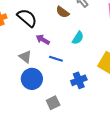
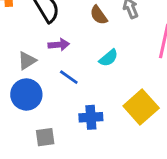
purple arrow: (43, 40) -> (59, 45), turned 128
gray triangle: (25, 57) -> (27, 61), turned 32

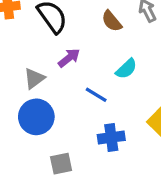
purple arrow: (59, 45) -> (69, 58), turned -30
blue line: (69, 77) -> (96, 95), moved

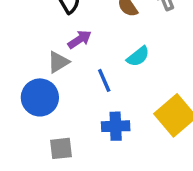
gray triangle: (34, 78) -> (58, 62), moved
blue line: (96, 95) -> (104, 80), turned 30

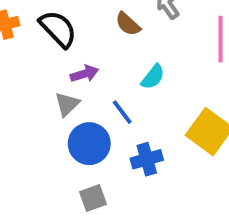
purple arrow: (80, 39) -> (84, 74), turned 30
blue circle: (40, 97) -> (89, 144), moved

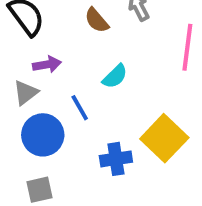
blue cross: (147, 159) -> (116, 159), moved

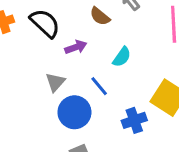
purple arrow: (47, 64) -> (76, 47), moved

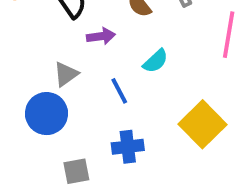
blue circle: (74, 112) -> (47, 114), moved
blue cross: (134, 120) -> (128, 147), moved

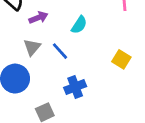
gray triangle: (66, 74) -> (32, 47), moved
yellow square: (202, 124) -> (121, 59), size x0.6

